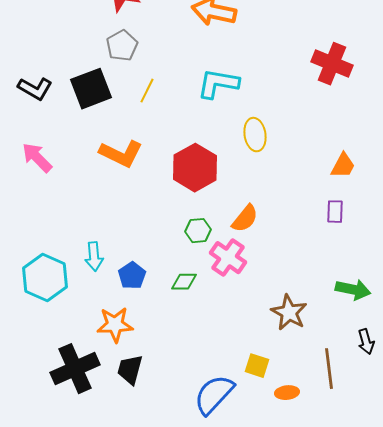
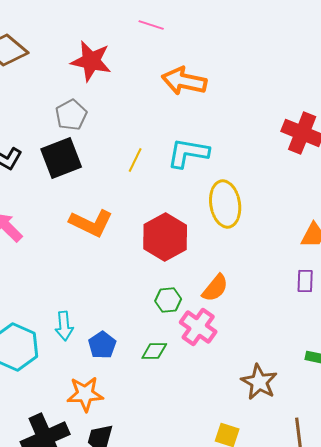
gray pentagon: (122, 46) -> (71, 115), moved
yellow line: (147, 91) -> (135, 160), moved
yellow ellipse: (255, 135) -> (225, 204), size x1.4

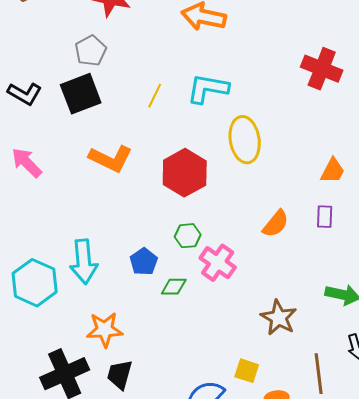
orange semicircle: (215, 288) -> (276, 224), moved
cyan arrow: (64, 326) -> (84, 262), size x1.5
blue pentagon: (102, 345) -> (144, 262), moved

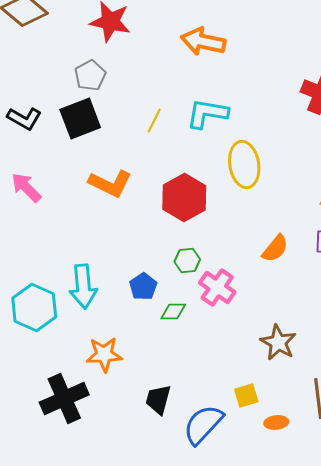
yellow square: (247, 371) -> (246, 396), turned -35
black trapezoid: (120, 375) -> (158, 400), moved

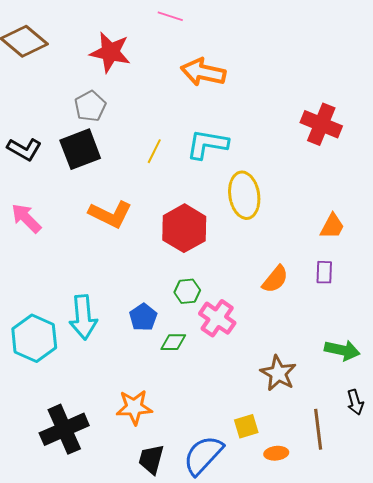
orange star: (104, 354) -> (134, 407), moved
black trapezoid: (158, 400) -> (151, 459), moved

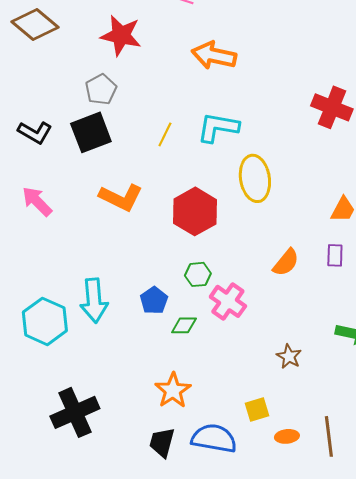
brown star: (278, 373) -> (289, 356), size x0.7
orange star: (134, 407) -> (173, 390), moved, turned -30
brown line: (318, 429) -> (329, 436), moved
blue semicircle: (203, 455) -> (214, 438), turned 57

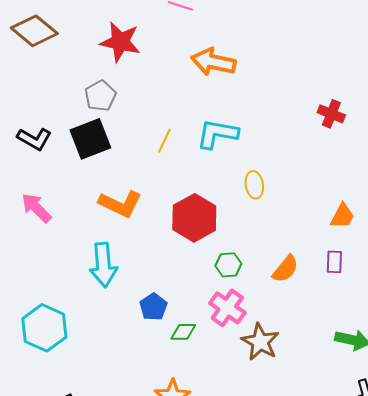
red cross: (332, 107) -> (331, 114), size x0.7
yellow ellipse: (255, 178) -> (254, 185), size x0.6
green hexagon: (198, 274) -> (228, 265), moved
cyan arrow: (94, 300) -> (103, 265), moved
brown star: (289, 356) -> (260, 342), moved, size x1.5

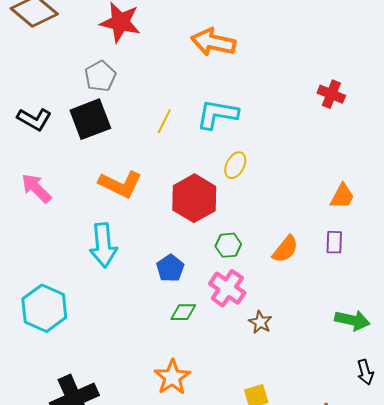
yellow ellipse: (254, 185) -> (235, 165), moved, turned 36
blue pentagon: (153, 307) -> (170, 268), moved
brown star: (260, 342) -> (260, 322), size x0.6

